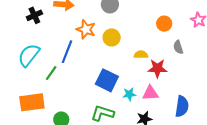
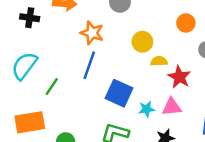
black cross: (34, 15) -> (30, 18), turned 35
yellow circle: (112, 37) -> (142, 42), moved
blue line: (67, 52) -> (89, 65), moved
red star: (157, 68) -> (179, 77), turned 30

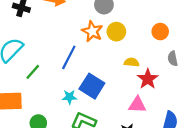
orange star: (92, 33) -> (92, 31), moved
yellow circle: (142, 42) -> (116, 32), moved
cyan star: (147, 109) -> (70, 97), moved

